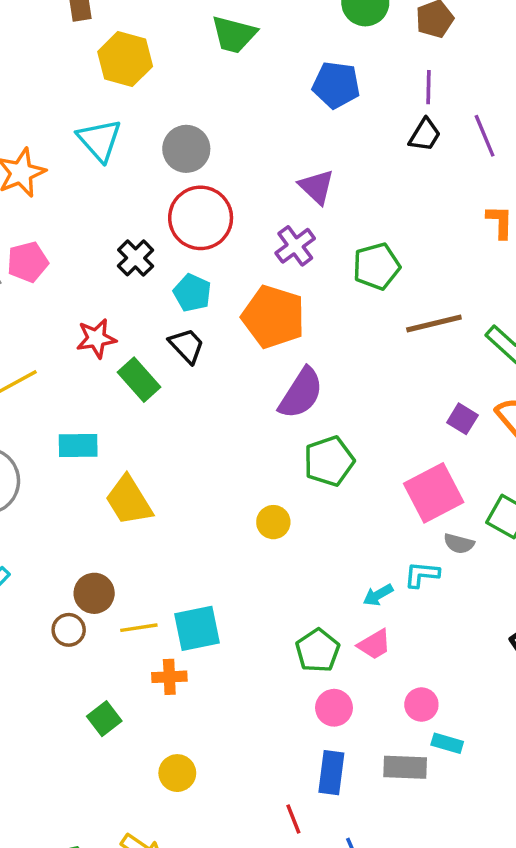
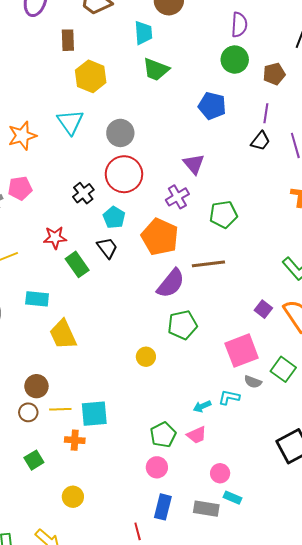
brown line: (434, 323) -> (208, 264), moved
brown circle: (69, 630) -> (28, 412), moved
pink circle: (334, 708) -> (157, 467), moved

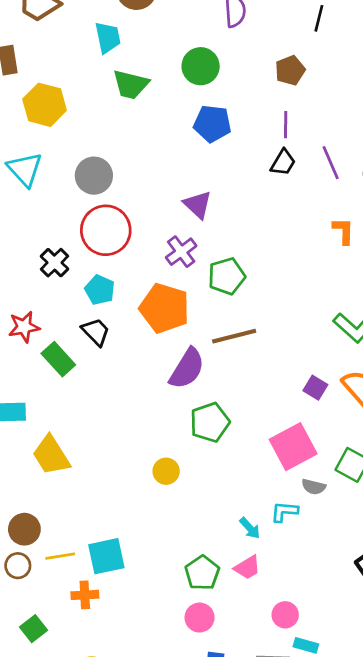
green circle: (235, 60) -> (201, 66), moved
green pentagon: (223, 214) -> (227, 276), moved
cyan arrow: (202, 406) -> (250, 528), turned -102

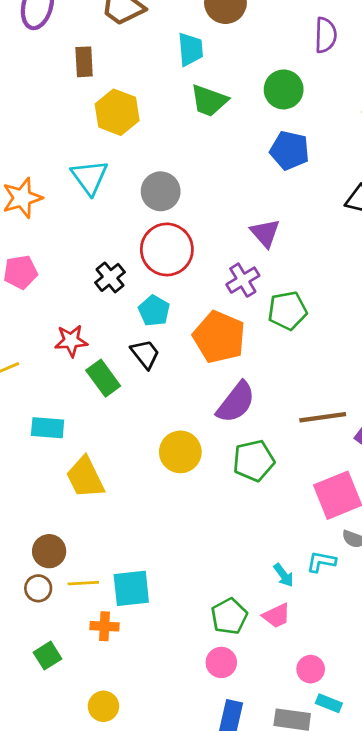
brown line: (234, 336) -> (323, 417), moved
yellow circle: (166, 471) -> (180, 452), moved, size x1.5

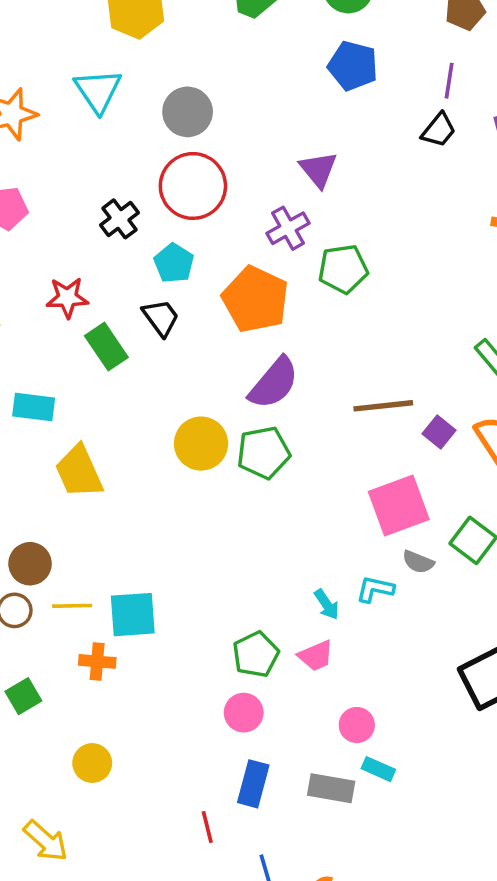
green pentagon: (254, 461) -> (263, 453), moved

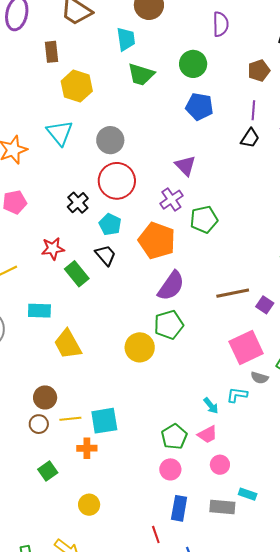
yellow circle: (201, 444) -> (140, 347), moved
pink circle: (357, 725) -> (220, 465), moved

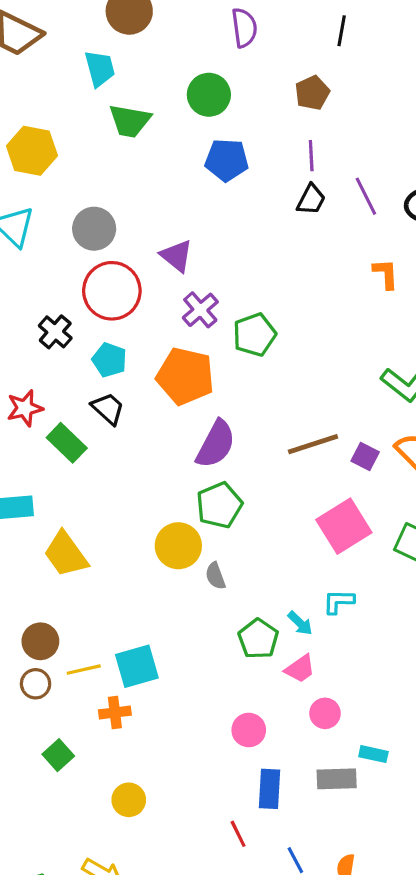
purple triangle: (185, 166) -> (177, 256), moved
gray semicircle: (260, 378) -> (215, 576), moved, turned 60
green pentagon: (174, 437) -> (258, 639), moved

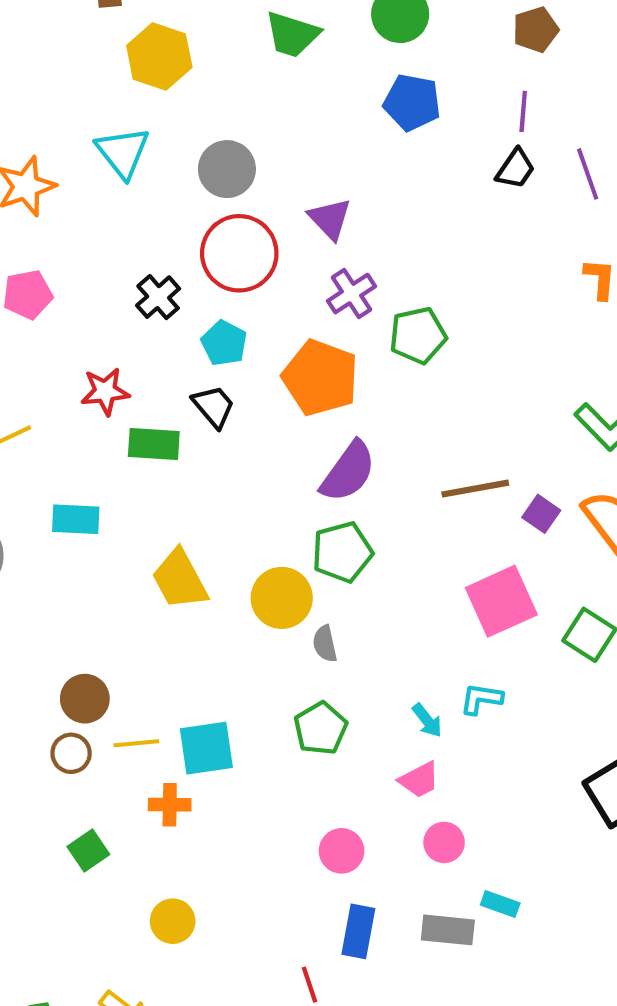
green rectangle: (67, 443) -> (154, 444), turned -48
yellow trapezoid: (66, 554) -> (180, 579), moved
green pentagon: (258, 639) -> (321, 728), moved

